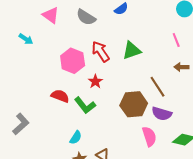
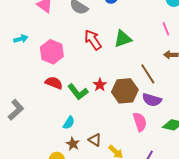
cyan arrow: (26, 39) -> (21, 39), moved, turned -48
pink hexagon: (73, 61) -> (52, 52), moved
red star: (95, 82) -> (100, 85), moved

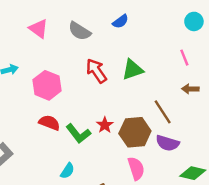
pink semicircle: (140, 122) -> (136, 168), moved

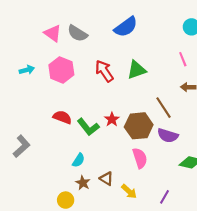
blue semicircle: (120, 21) -> (126, 27), size x1.6
gray semicircle: (80, 31) -> (77, 33), moved
pink hexagon: (47, 85) -> (61, 70), moved

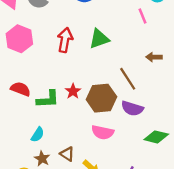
pink line: (183, 59) -> (143, 16), moved
red arrow: (104, 71) -> (65, 40), turned 45
green L-shape: (88, 127) -> (48, 99), turned -55
pink semicircle: (140, 158) -> (103, 132), turned 120

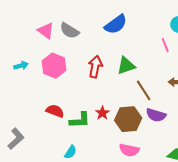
brown line: (128, 79) -> (144, 90), moved
purple semicircle: (132, 108) -> (156, 115), moved

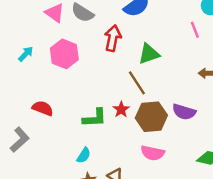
cyan arrow: (21, 66) -> (26, 54), turned -32
red arrow: (95, 67) -> (113, 38), moved
brown line: (144, 90) -> (137, 83), moved
red semicircle: (55, 111) -> (43, 108), moved

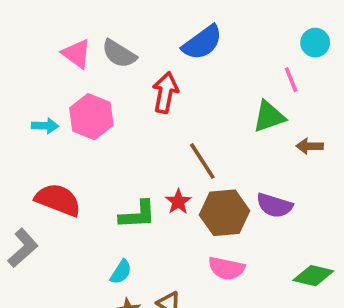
cyan arrow: (26, 54) -> (45, 126), moved, turned 49
green triangle: (149, 54) -> (269, 117), moved
red semicircle: (43, 108) -> (58, 200), size x1.4

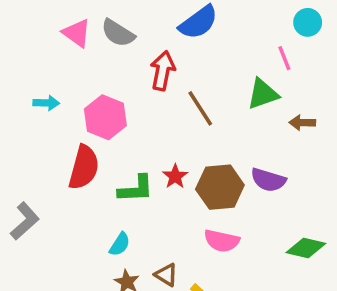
pink hexagon: (91, 117) -> (105, 117), moved
brown line: (202, 161) -> (200, 108), moved
red semicircle: (58, 200) -> (84, 167), moved, turned 84

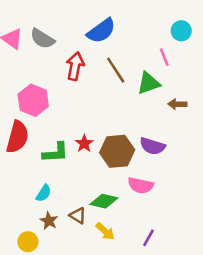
brown line: (200, 108) -> (116, 70), moved
pink semicircle: (222, 241) -> (141, 185), moved
green diamond: (306, 248) -> (104, 201), moved

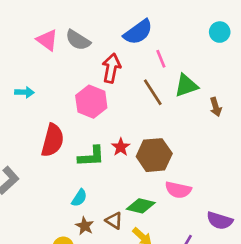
pink line: (164, 57) -> (161, 59), moved
brown line: (116, 70) -> (153, 92), moved
pink hexagon: (33, 100) -> (91, 102), moved
brown arrow: (177, 104) -> (216, 107), turned -108
purple semicircle: (152, 146) -> (220, 221), moved

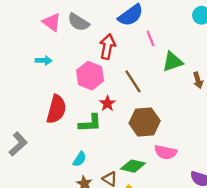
cyan arrow: (24, 92) -> (44, 60), moved
brown line: (153, 92) -> (133, 81), moved
red star: (121, 147) -> (107, 103), moved

